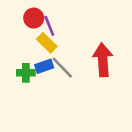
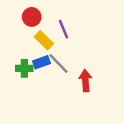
purple line: (49, 26) -> (63, 29), moved
red arrow: (103, 60) -> (85, 81), moved, size x0.7

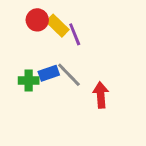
yellow rectangle: (44, 40) -> (57, 26), moved

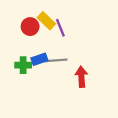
red circle: (37, 20) -> (30, 27), moved
gray line: (69, 75) -> (56, 60), turned -50

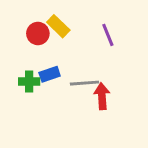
purple line: (60, 28) -> (108, 35), moved
gray line: (56, 60) -> (84, 83), moved

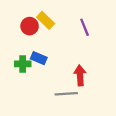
blue rectangle: (50, 74) -> (39, 58), turned 42
gray line: (84, 83) -> (66, 94), moved

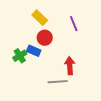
red circle: (30, 26) -> (45, 38), moved
green cross: (23, 64) -> (20, 56), turned -32

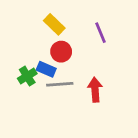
gray line: (58, 82) -> (60, 84), moved

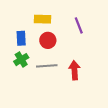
yellow rectangle: (54, 24) -> (42, 19), turned -42
blue rectangle: (46, 69) -> (21, 38), moved, turned 64

